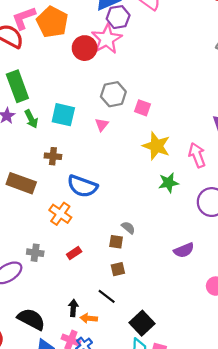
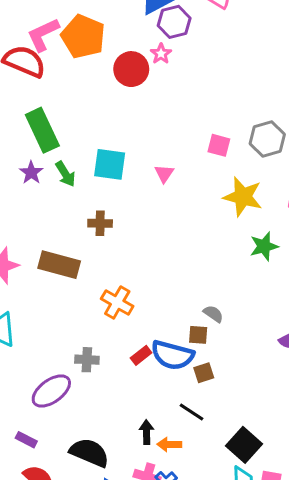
pink star: (107, 39) -> (161, 54), size x0.5
gray hexagon: (113, 94) -> (267, 139), moved
blue semicircle: (82, 186) -> (172, 355), moved

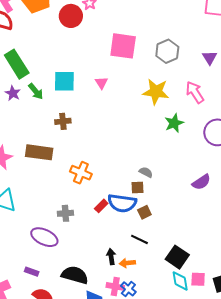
pink square: (219, 145) -> (123, 46), moved, size x1.8
purple ellipse: (51, 391) -> (44, 237), turned 68

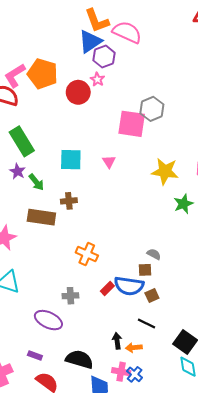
gray hexagon: (167, 51) -> (152, 109), moved
green arrow: (36, 91) -> (36, 182), moved
brown rectangle: (39, 152) -> (41, 217), moved

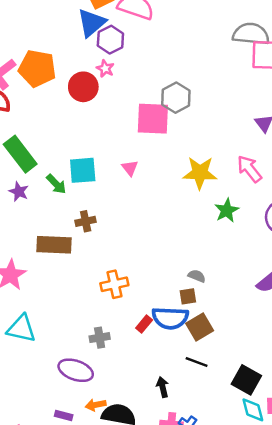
green arrow: (36, 182) -> (56, 184), moved
orange cross: (87, 254) -> (114, 284), turned -30
brown square: (152, 295) -> (200, 327), size x1.5
orange arrow: (134, 348) -> (96, 405), moved

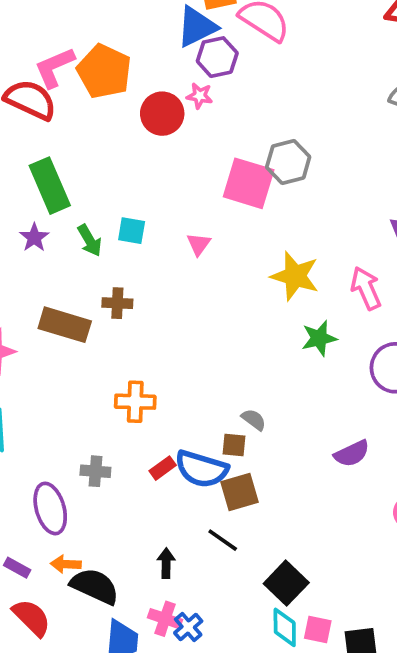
pink star: (105, 68) -> (200, 96), turned -30
cyan square: (83, 170) -> (132, 231), size x0.7
purple ellipse: (76, 370) -> (50, 508), turned 40

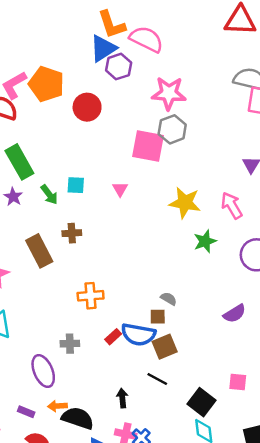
pink star: (200, 96) -> (169, 93), moved, size x2.0
brown rectangle: (65, 325) -> (39, 251), turned 52
pink square: (318, 629) -> (238, 382), moved

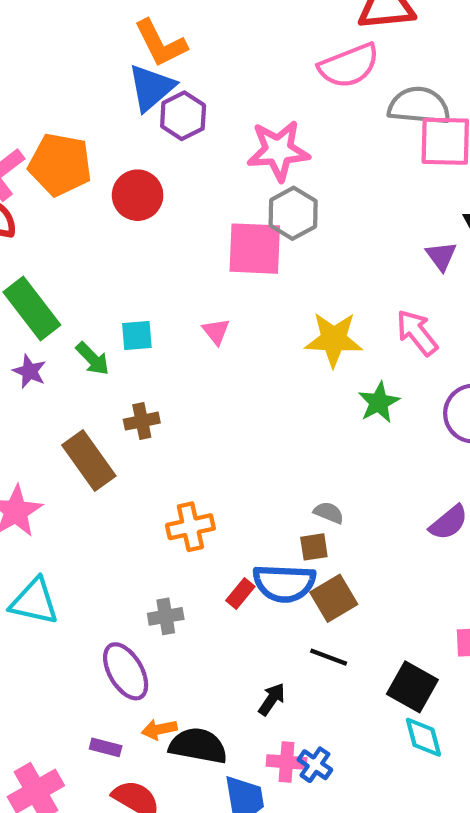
pink semicircle: (146, 39) -> (349, 66), moved, turned 140
black arrow: (122, 398) -> (272, 699), turned 48

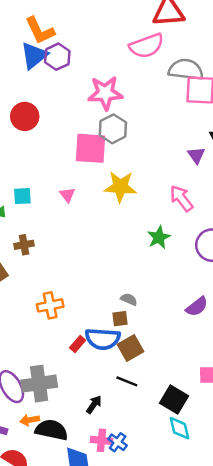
purple hexagon: (183, 116) -> (57, 57), moved
yellow star: (334, 339) -> (120, 187), moved
gray cross: (166, 616) -> (39, 384), moved, size x1.8

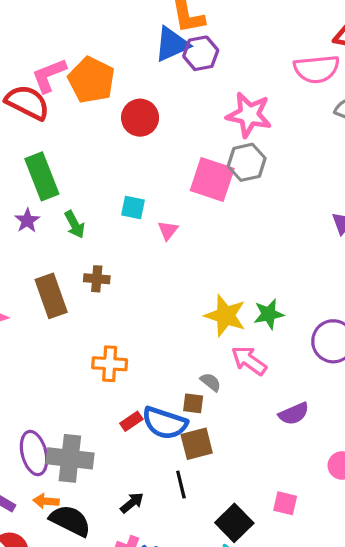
yellow star: (120, 187) -> (225, 316), moved
cyan square: (22, 196) -> (133, 208), moved
pink arrow: (181, 198) -> (249, 361), moved, turned -32
black line: (127, 381) -> (181, 485), turned 40

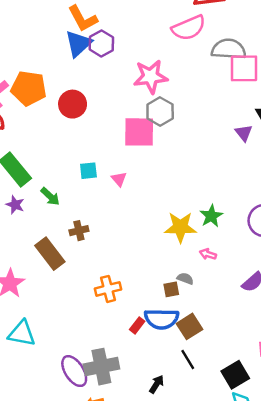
pink arrow: (249, 361) -> (208, 254), size x0.6
brown square: (193, 403) -> (171, 289), moved
black square: (234, 523) -> (235, 375), turned 32

